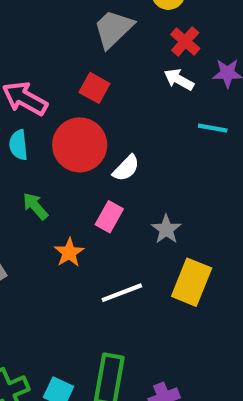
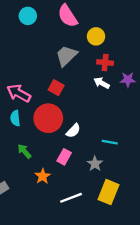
red cross: (185, 41) -> (105, 63), turned -35
cyan line: (213, 128) -> (110, 142), moved

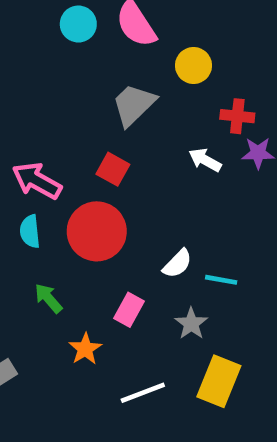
cyan circle: (28, 16) -> (78, 24), moved
red cross: (105, 63) -> (237, 116), moved
white semicircle: (73, 131) -> (177, 264), moved

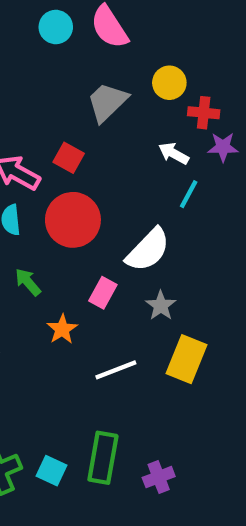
yellow circle: (194, 65) -> (169, 83), moved
red square: (113, 169) -> (69, 158), moved
white semicircle: (177, 264) -> (148, 250), size x1.6
cyan line: (221, 280) -> (189, 194), moved, turned -72

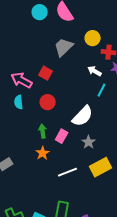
red circle: (73, 220) -> (48, 102), size x0.6
green arrow: (28, 282) -> (43, 131), moved, turned 32
yellow rectangle: (187, 359) -> (101, 167), turned 40

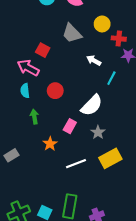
gray trapezoid: (64, 47) -> (72, 33), turned -90
white arrow: (95, 71) -> (94, 60), moved
red square: (46, 73) -> (43, 50), moved
green arrow: (43, 131) -> (34, 117), moved

